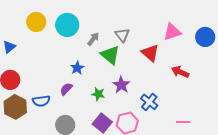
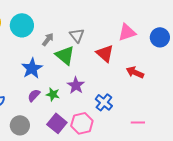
blue star: (77, 68) -> (32, 68), size x1.5
purple semicircle: (66, 89) -> (34, 95), moved

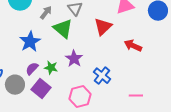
red triangle: (105, 53) -> (103, 27), turned 36
purple square: (57, 123) -> (41, 89), moved
gray circle: (20, 125) -> (15, 85), moved

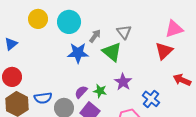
red triangle: (103, 27) -> (164, 51), moved
blue star: (30, 42) -> (78, 53), moved, turned 30
red arrow: (133, 46) -> (182, 80), moved

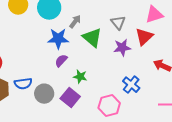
gray triangle: (124, 32) -> (118, 23), moved
purple star: (123, 82) -> (122, 48), moved, turned 30
purple semicircle: (81, 92) -> (61, 61), moved

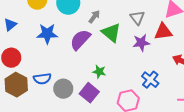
red triangle: (144, 37) -> (163, 32), turned 36
blue star: (58, 39) -> (47, 34), moved
purple semicircle: (61, 61) -> (80, 40), moved, size x1.6

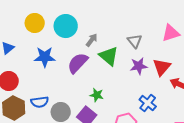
red triangle: (163, 32) -> (162, 67), moved, turned -42

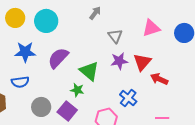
gray arrow: (92, 40) -> (95, 13), moved
green triangle: (109, 56) -> (89, 71), moved
blue semicircle: (40, 102) -> (20, 82), moved

